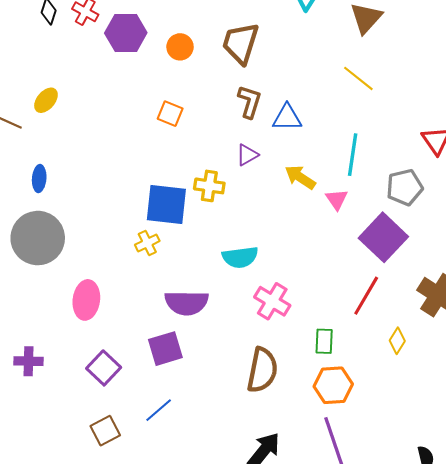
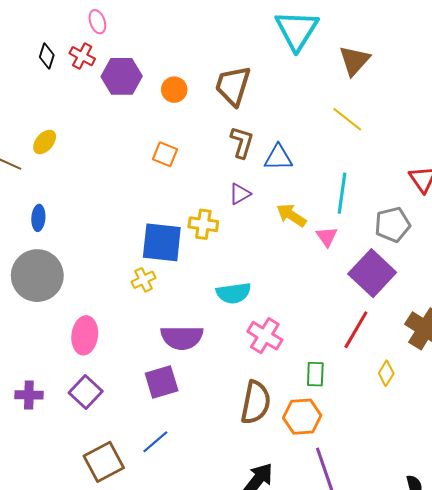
purple square: (104, 368) -> (86, 392), moved
orange hexagon: (333, 385) -> (302, 417), moved
brown square: (105, 431) -> (104, 462), size x1.4

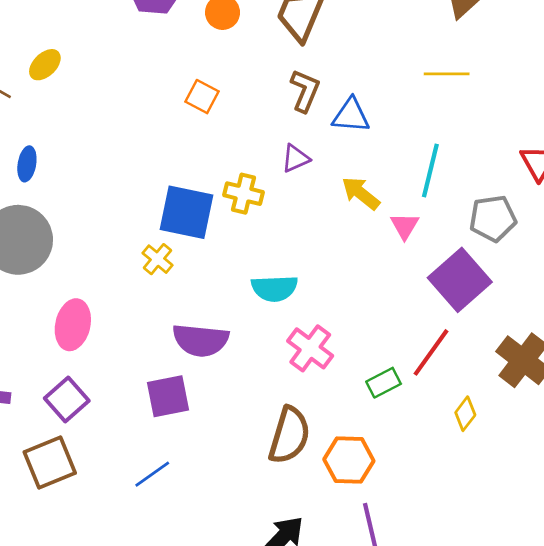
yellow line: (347, 119) -> (447, 74), turned -44
yellow cross: (144, 280) -> (157, 259), turned -30
green rectangle: (315, 374) -> (384, 383), moved, turned 55
brown square: (104, 462) -> (50, 462), moved

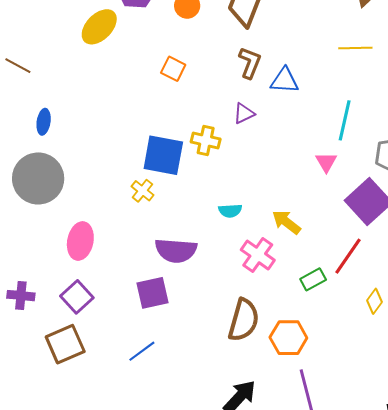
yellow ellipse: (45, 65) -> (99, 27), moved, size x1.5
yellow arrow: (361, 193) -> (286, 222), moved
cyan semicircle: (274, 288) -> (230, 211), size x0.7

